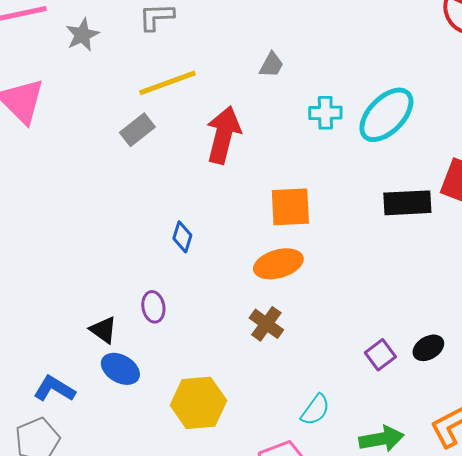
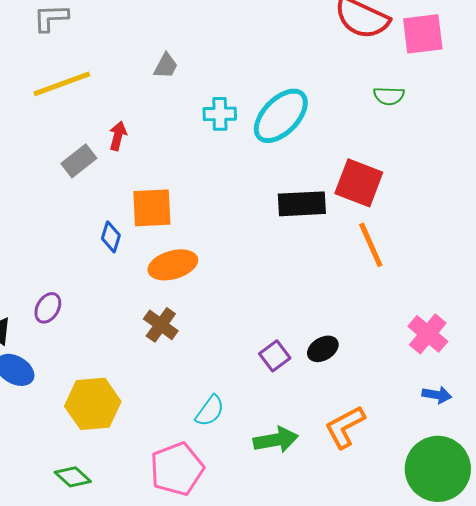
gray rectangle: (137, 130) -> (79, 161), moved
red arrow: (223, 135) -> (118, 136), size x0.5
orange square: (290, 207) -> (152, 208), moved
blue diamond: (182, 237) -> (111, 237), moved
purple ellipse: (153, 307) -> (48, 308), turned 40

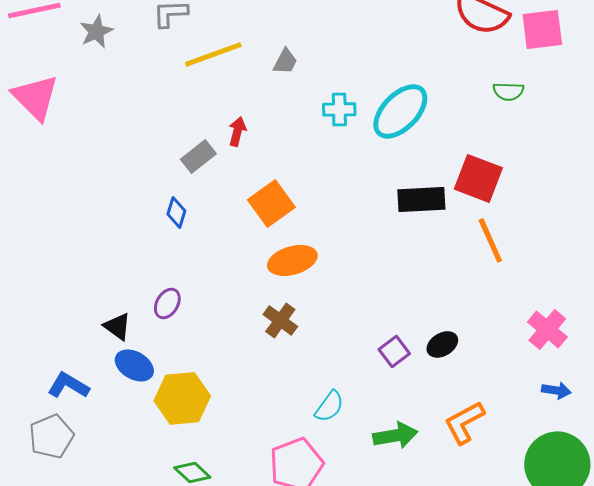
yellow line: (62, 84) -> (213, 54), moved
orange square: (152, 208) -> (271, 203), turned -33
blue diamond: (111, 237) -> (176, 212), moved
yellow hexagon: (93, 404) -> (182, 398), moved

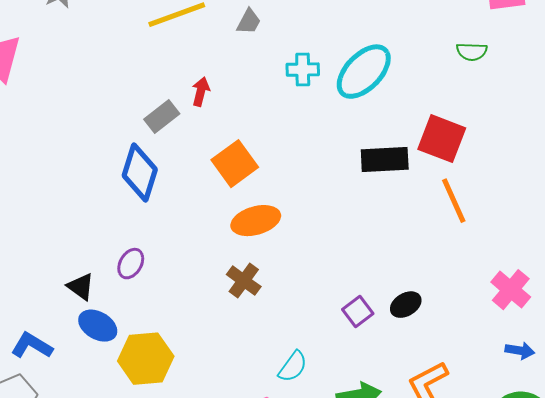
blue diamond: (176, 212) -> (140, 173), size x1.8

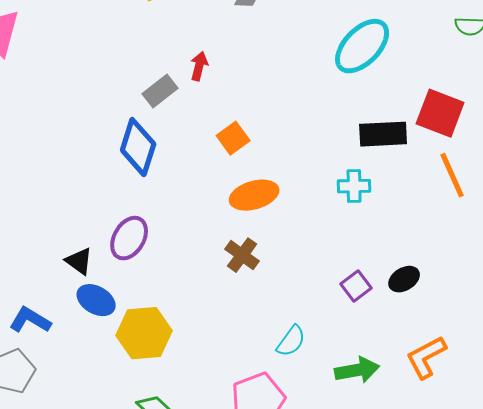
cyan cross: (303, 70) -> (354, 186), moved
orange square: (235, 164) -> (233, 138), size x0.7
purple ellipse: (131, 264) -> (129, 238), size x1.4

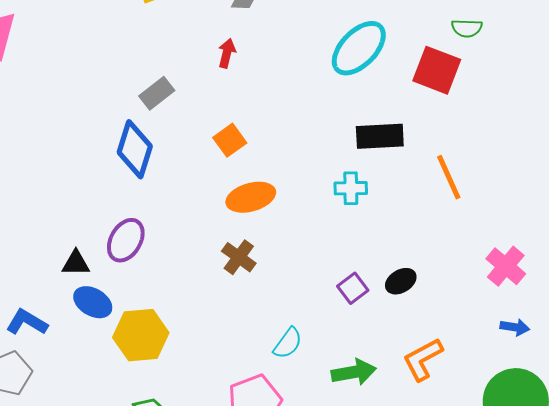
red arrow: (199, 66) -> (227, 53), moved
red square: (440, 113) -> (437, 70), moved
black triangle: (79, 261) -> (76, 263), turned -36

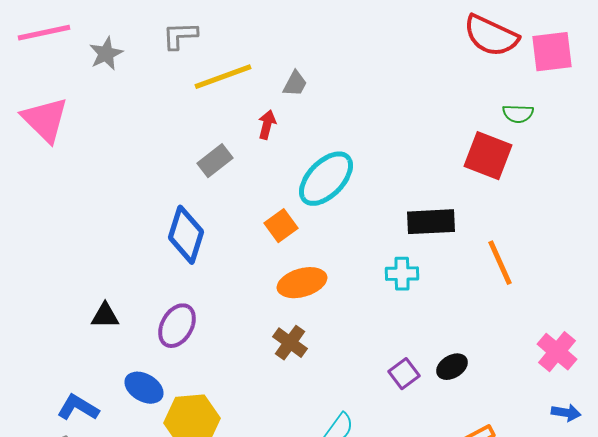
cyan ellipse: (359, 48) -> (326, 179), moved
red arrow: (227, 53) -> (267, 125), moved
gray rectangle: (157, 93) -> (215, 161), moved
black triangle: (76, 263) -> (105, 316), moved

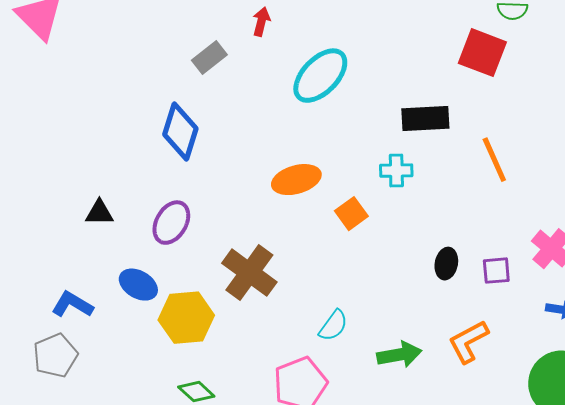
orange square: (281, 226) -> (351, 214), moved
brown cross: (290, 343) -> (249, 273), moved, size x1.6
black ellipse: (452, 367) -> (446, 264), turned -48
purple square: (404, 374) -> (496, 271), moved, turned 32

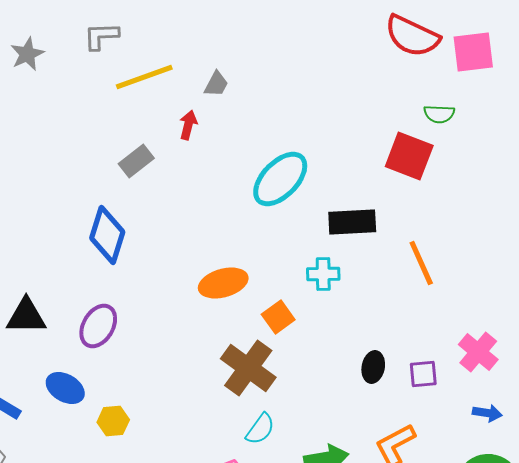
cyan ellipse: (320, 76) -> (280, 179), moved
black triangle: (99, 213) -> (26, 316), size x1.4
brown cross: (249, 273) -> (248, 368), moved
yellow hexagon: (186, 318) -> (113, 421), size x0.6

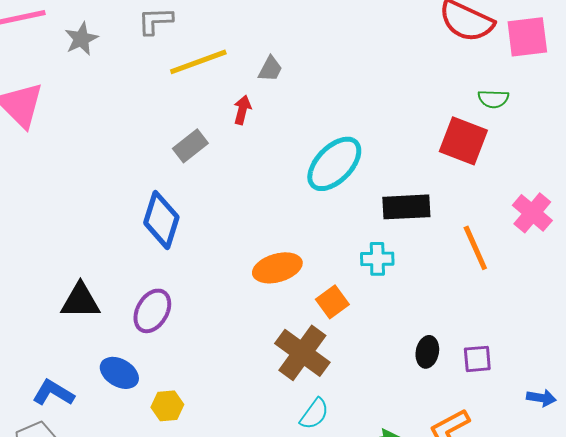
pink cross: (478, 352) -> (532, 213), moved

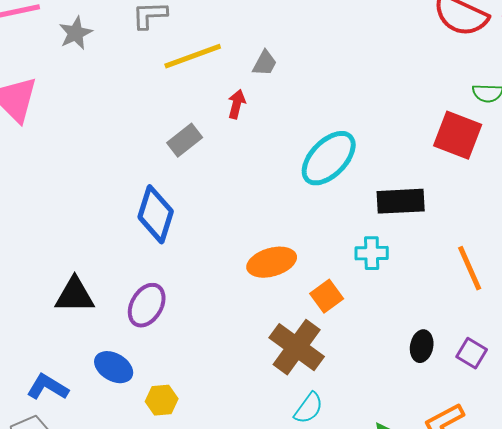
orange line: (475, 248) -> (470, 268), moved
purple square: (477, 359) -> (472, 353), turned 36

